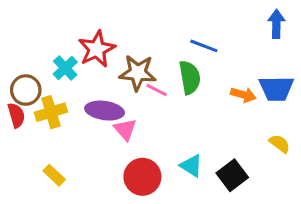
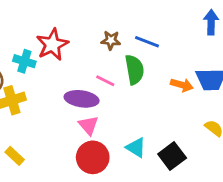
cyan cross: (65, 68) -> (24, 61), turned -30
brown star: (138, 73) -> (111, 40), moved, size x0.6
purple ellipse: (105, 111) -> (82, 99), moved
pink triangle: (125, 129) -> (89, 125), moved

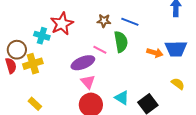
purple ellipse: (82, 99) -> (83, 63), turned -30

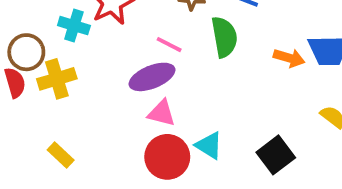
pink line: (100, 50) -> (169, 45), moved
pink triangle: (88, 82) -> (162, 113), turned -35
cyan triangle: (122, 98) -> (209, 145), moved

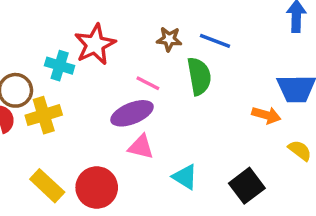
orange arrow: (289, 58) -> (266, 115), moved
yellow rectangle: (61, 155) -> (47, 186), size x1.4
red circle: (167, 157) -> (97, 188), moved

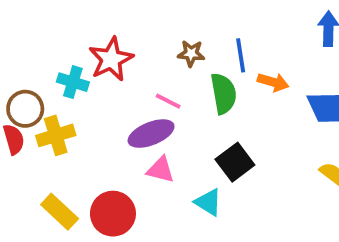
blue line: (215, 41) -> (241, 55), turned 60
orange arrow: (266, 115) -> (273, 82), moved
black square: (247, 186) -> (235, 162), moved

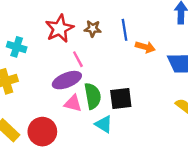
red star: (111, 59) -> (60, 29), moved
green semicircle: (223, 94) -> (93, 96), moved
pink line: (168, 101) -> (78, 59), turned 35
black square: (235, 162) -> (121, 98), turned 30

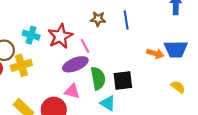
red star: (60, 29) -> (60, 36), moved
orange arrow: (145, 47) -> (155, 53), moved
pink triangle: (73, 103) -> (72, 91), moved

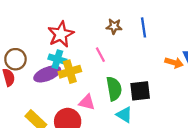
cyan cross: (31, 35) -> (57, 59), moved
red star: (60, 36) -> (61, 34), moved
purple ellipse: (75, 64) -> (47, 74), moved
yellow cross: (21, 65) -> (70, 72), moved

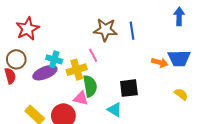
brown star: (114, 26) -> (105, 30), size x1.6
red star: (61, 34) -> (28, 29), moved
yellow cross: (70, 72) -> (77, 70), moved
green semicircle: (114, 89) -> (90, 86), moved

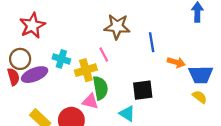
blue line: (132, 31) -> (152, 42), moved
blue trapezoid: (179, 58) -> (201, 75), moved
purple ellipse: (45, 73) -> (35, 75), moved

